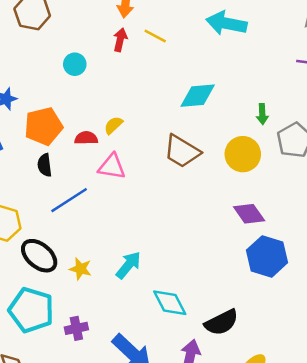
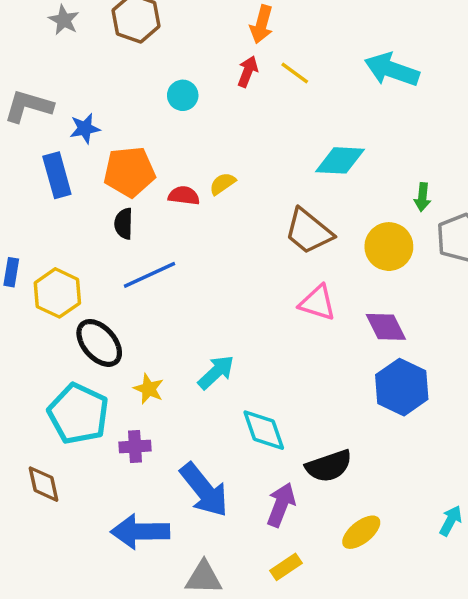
pink triangle: (112, 167) -> (317, 303), moved
yellow star: (81, 269) -> (149, 389), moved

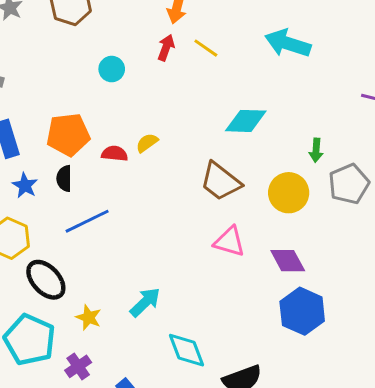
blue star: (85, 128) -> (25, 185), moved, turned -30
purple cross: (135, 447) -> (78, 366), turned -30

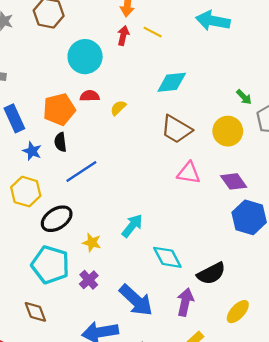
cyan circle: (112, 69) -> (85, 57), size x1.8
cyan diamond: (246, 121) -> (172, 82), moved
green arrow: (316, 150) -> (244, 97), turned -42
red semicircle: (115, 154) -> (90, 96), moved
black ellipse: (46, 280) -> (57, 219), turned -72

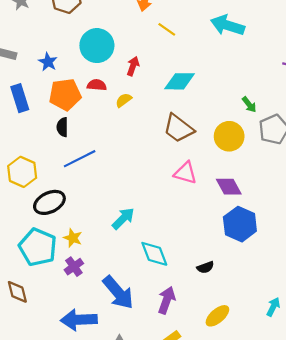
red arrow: (123, 36) -> (133, 66), moved
blue star: (32, 151) -> (48, 62), moved
yellow star: (92, 243) -> (73, 238), moved
black semicircle: (211, 273) -> (205, 267), moved, size x0.6

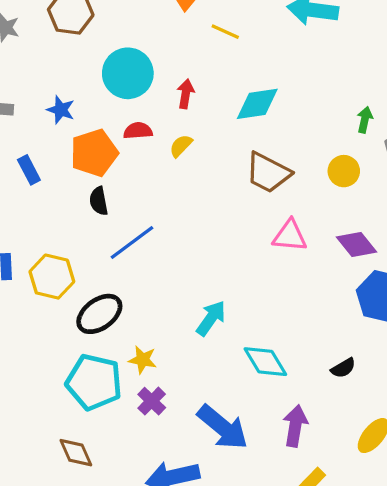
blue rectangle: (20, 98) -> (29, 170), size x0.7
green arrow: (249, 105) -> (365, 120), turned -119
yellow circle: (229, 136) -> (344, 171), size x0.7

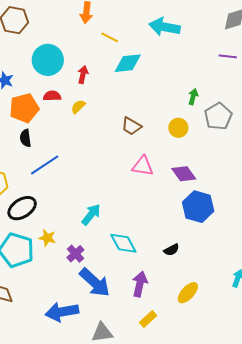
cyan diamond: (257, 104) -> (128, 63), moved
brown trapezoid: (268, 173) -> (131, 126), size x0.7
purple cross: (152, 401) -> (75, 254), moved

